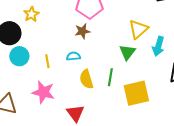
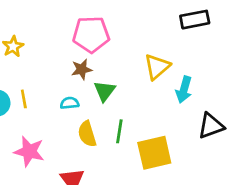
green triangle: (127, 52) -> (105, 91), moved
yellow line: (47, 61) -> (24, 99), moved

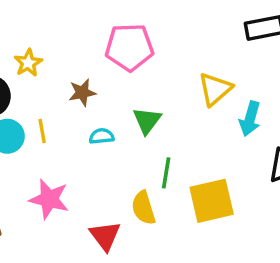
brown star: (82, 69) -> (82, 93), moved
yellow semicircle: (87, 134) -> (143, 208), moved

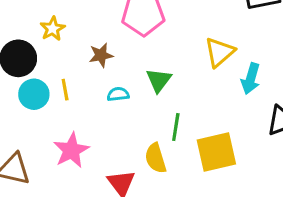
pink star: (49, 199) -> (71, 150), turned 30

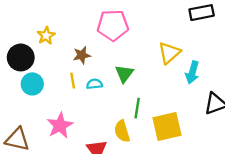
yellow line: (65, 90) -> (73, 81), moved

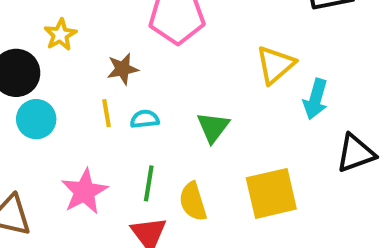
green triangle: (124, 74) -> (213, 127), moved
green line: (137, 108) -> (149, 183), moved

